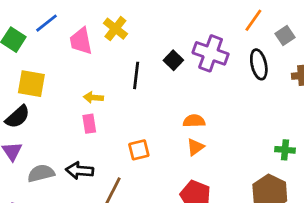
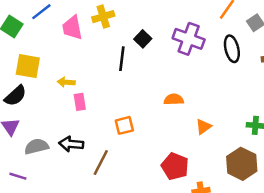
yellow cross: (115, 29) -> (103, 17), turned 35
black square: (173, 60) -> (143, 39), moved
yellow arrow: (93, 97) -> (66, 82), moved
orange triangle: (195, 147) -> (203, 127), moved

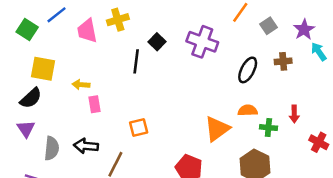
black ellipse: (232, 49) -> (248, 70), moved, turned 40
orange semicircle: (174, 99) -> (248, 110), moved
orange triangle: (203, 127) -> (217, 129), size x1.6
gray semicircle: (36, 146) -> (52, 148), turned 110

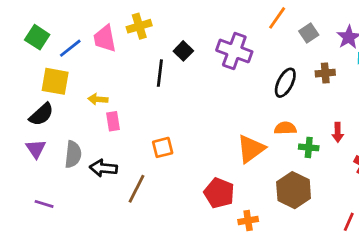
blue line: (57, 15) -> (70, 48), moved
gray semicircle: (52, 148) -> (73, 154), moved

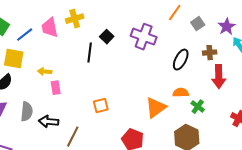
red arrow: (338, 132) -> (219, 77), moved, size x1.6
orange square: (163, 147) -> (101, 106), moved
green cross: (309, 147) -> (198, 107), turned 32

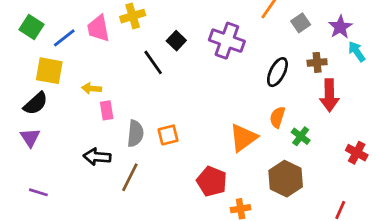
black line: (90, 53) -> (153, 62), turned -42
orange semicircle: (181, 93) -> (277, 117), turned -70
gray semicircle: (27, 112) -> (135, 134), moved

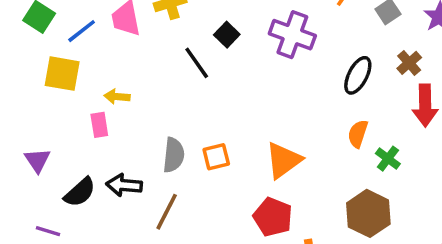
brown cross: (317, 62) -> (409, 63), turned -36
black semicircle: (36, 103) -> (80, 192), moved
pink rectangle: (107, 110) -> (99, 125), moved
orange triangle: (243, 138) -> (283, 160), moved

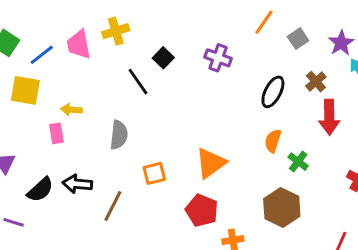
purple cross: (292, 35) -> (218, 58), size x0.7
gray semicircle: (174, 155) -> (119, 135), moved
orange square: (216, 157) -> (154, 173), moved

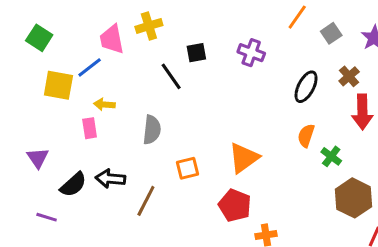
blue line: (42, 55) -> (90, 67), moved
black square: (163, 58) -> (196, 53), turned 36
brown hexagon: (282, 207) -> (353, 198), moved

